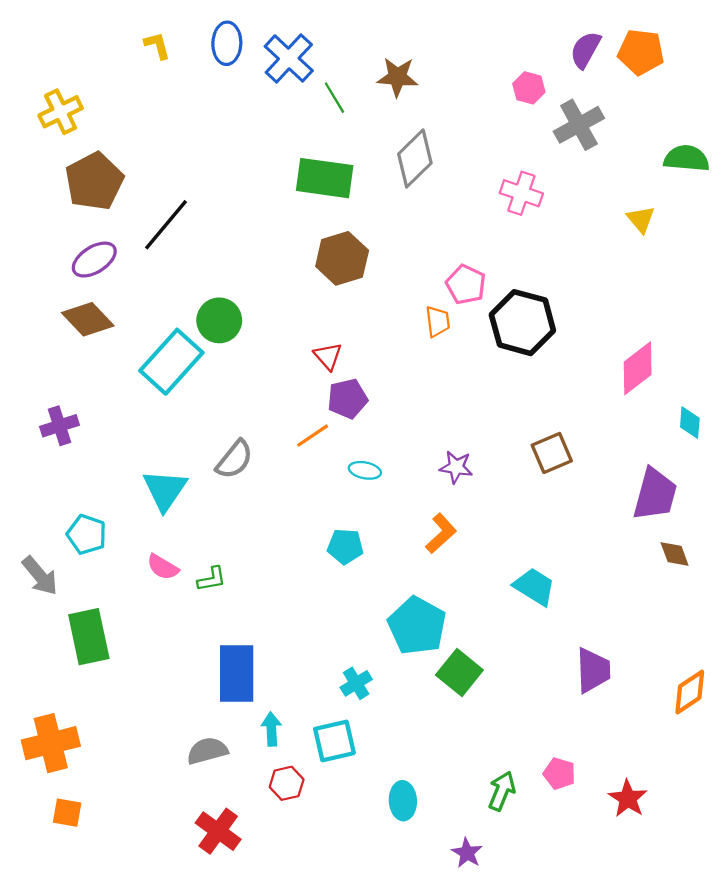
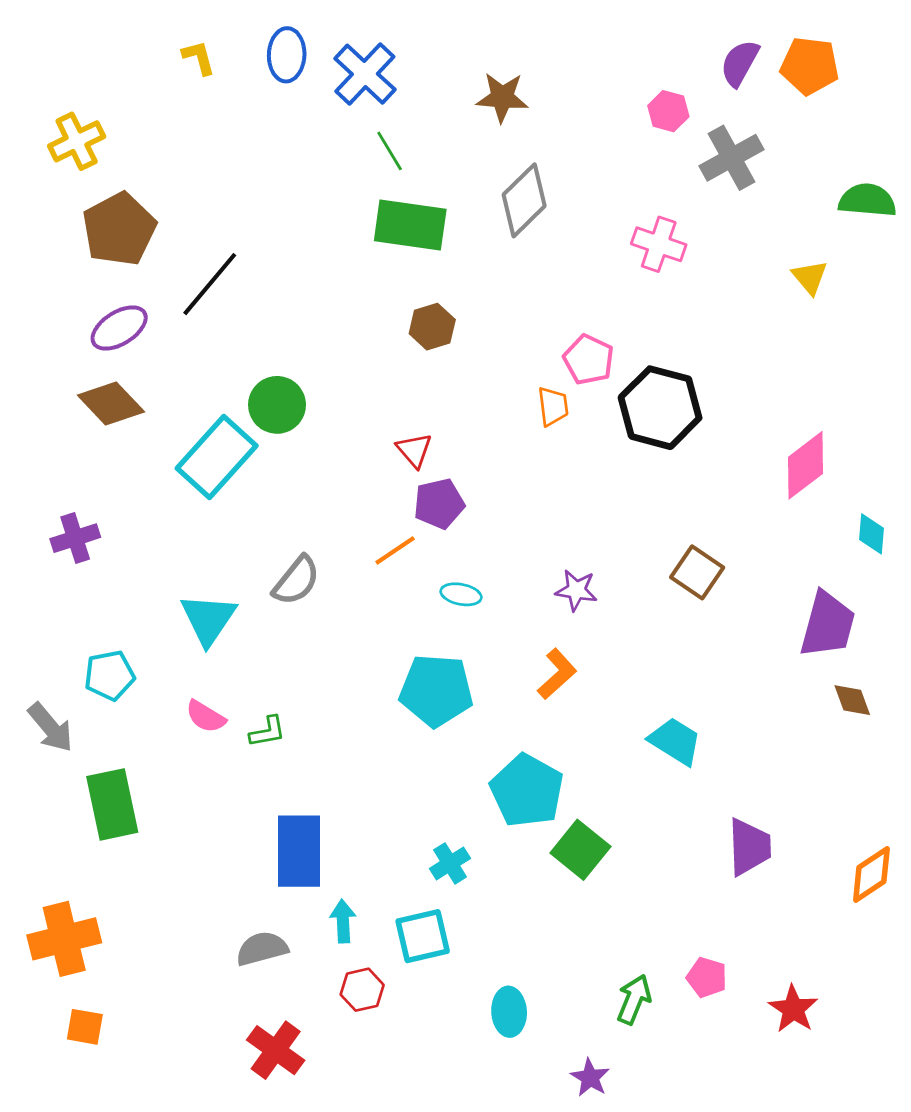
green line: (334, 98) -> (390, 151), moved
brown hexagon: (342, 258) -> (432, 327), size x0.7
brown square: (552, 453) -> (697, 572), turned -33
cyan pentagon: (87, 534) -> (110, 675), turned -30
cyan pentagon: (345, 546) -> (436, 690), size x1.6

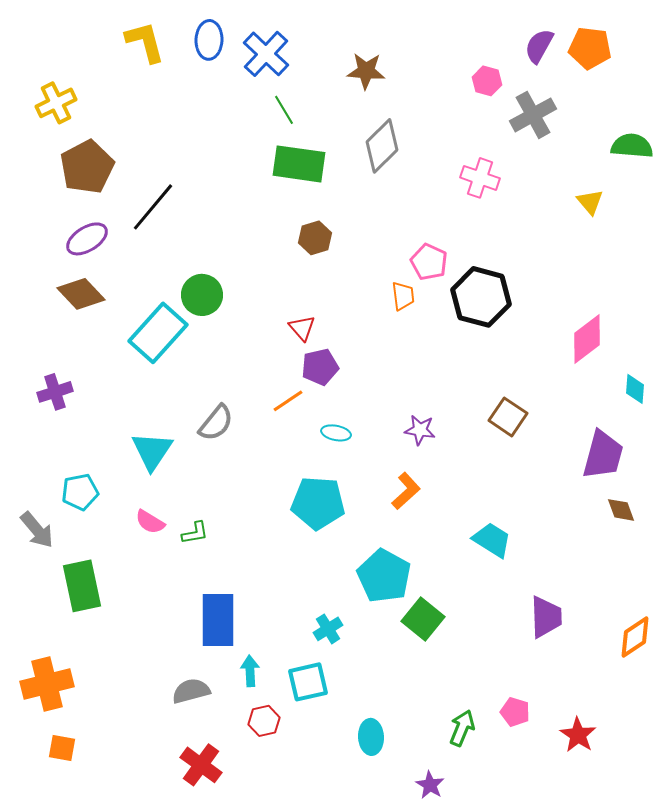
yellow L-shape: (199, 58) -> (145, 42), size x1.6

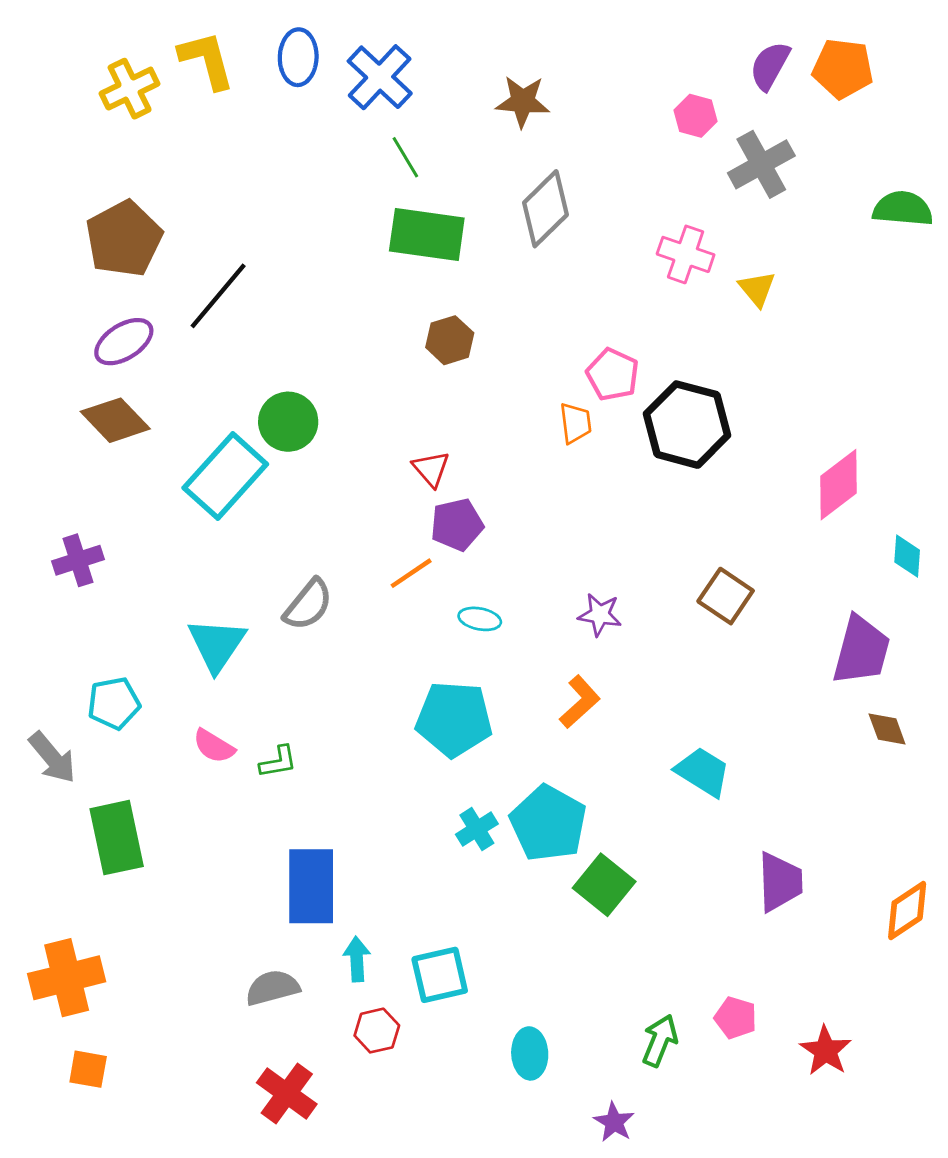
yellow cross: (56, 103) -> (130, 89), moved
yellow triangle: (590, 202) -> (757, 289), moved
cyan cross: (328, 629) -> (477, 829), moved

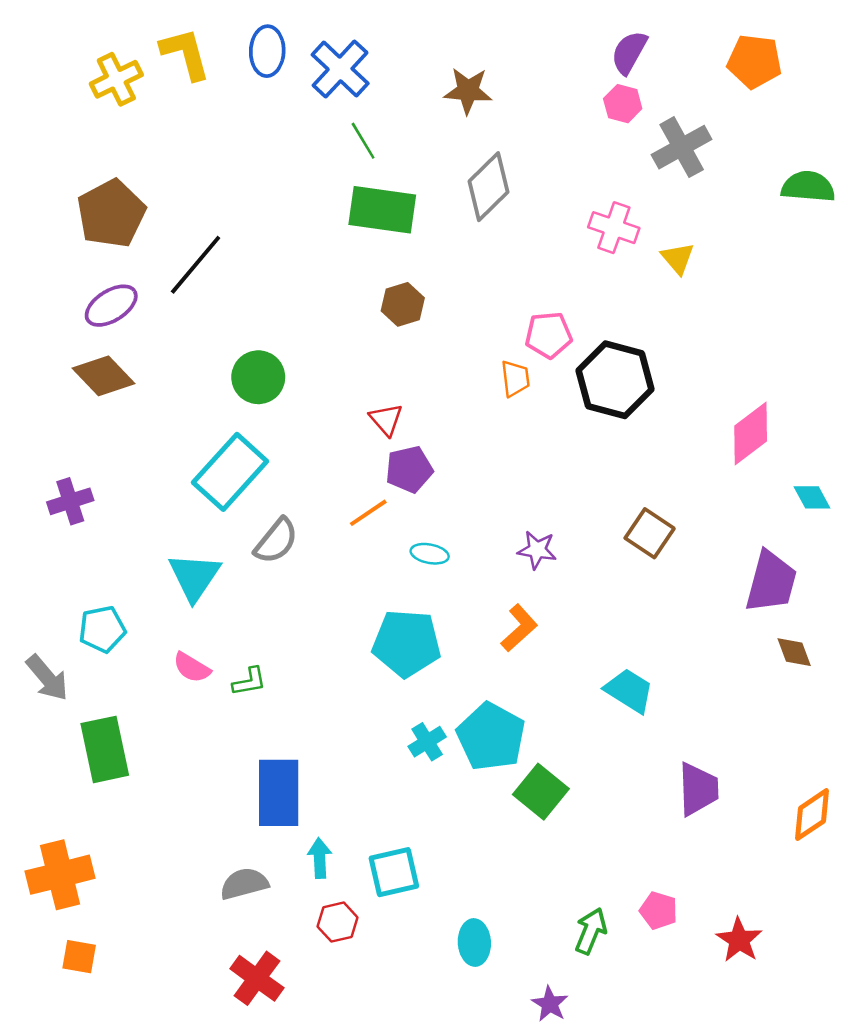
purple semicircle: (770, 66) -> (629, 52), moved
pink pentagon: (613, 374) -> (549, 335), turned -30
cyan rectangle: (225, 476) -> (230, 472), moved
cyan diamond: (907, 556) -> (812, 497), turned -33

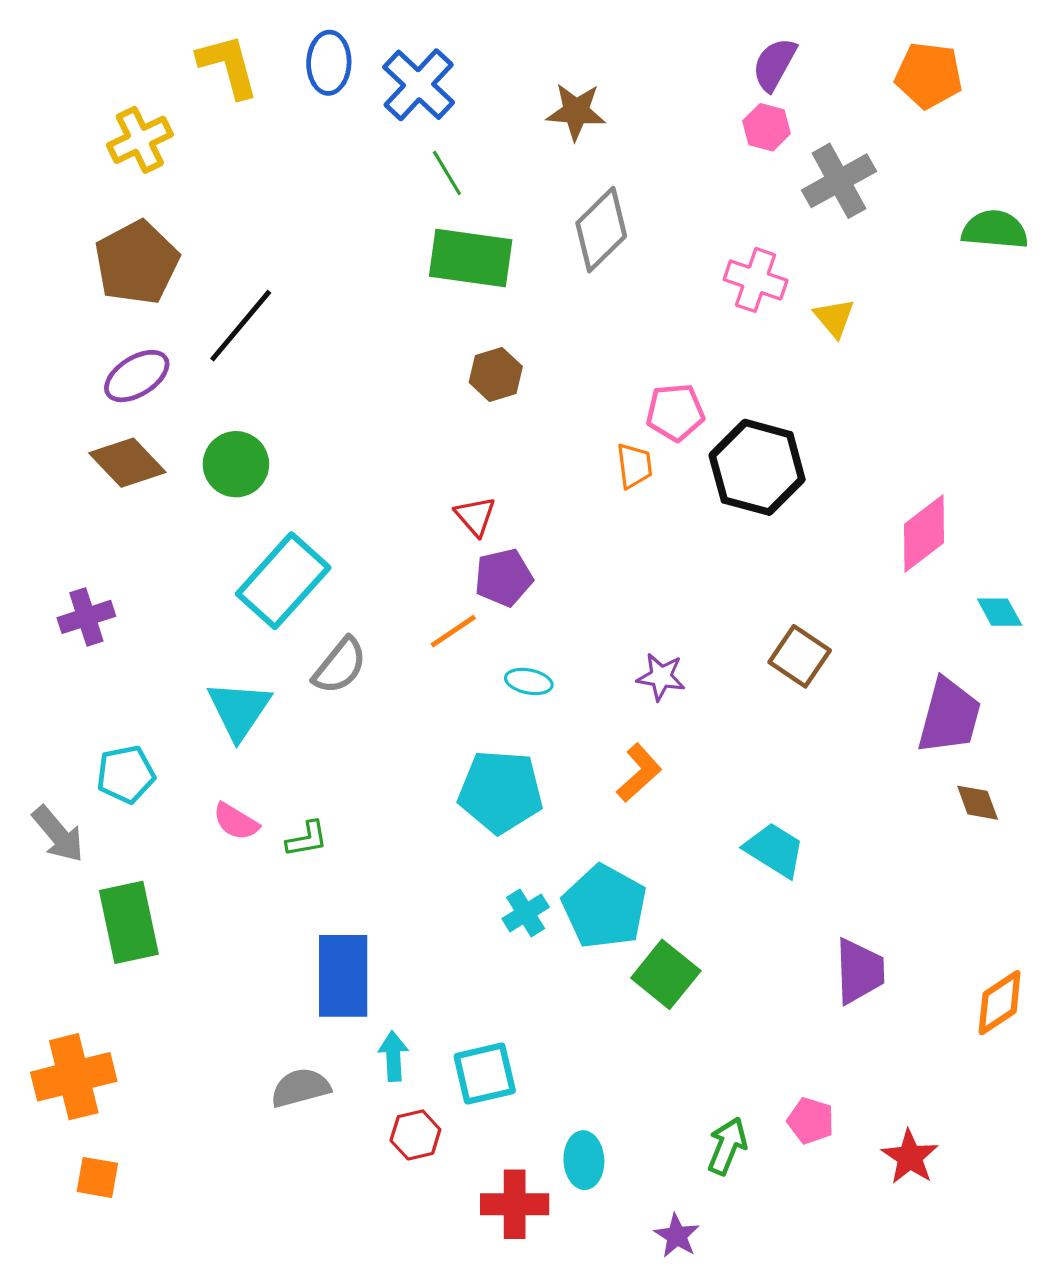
yellow cross: (116, 79) -> (140, 140), moved
green circle: (258, 377) -> (236, 464), moved
red cross: (257, 978) -> (515, 1204), moved, turned -36

